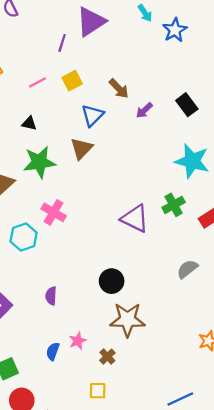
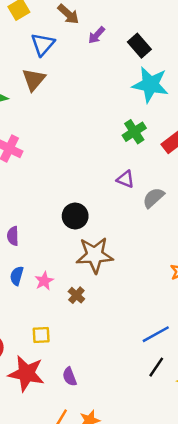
black rectangle: (187, 105) -> (139, 46), moved
purple triangle: (135, 219) -> (125, 179), moved, size x0.6
blue semicircle: (53, 351) -> (17, 276), moved
yellow square: (98, 391) -> (41, 335), moved

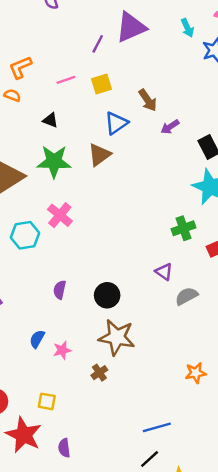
purple semicircle: (13, 236) -> (60, 290), moved
brown cross: (76, 295) -> (99, 373), moved

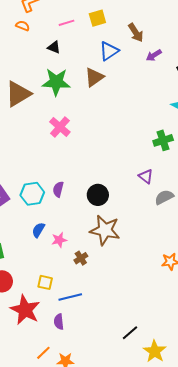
pink line: (66, 80) -> (66, 23), moved
cyan hexagon: (25, 235) -> (32, 194), moved
brown cross: (99, 373) -> (81, 258), moved
blue line: (157, 427) -> (70, 297), moved

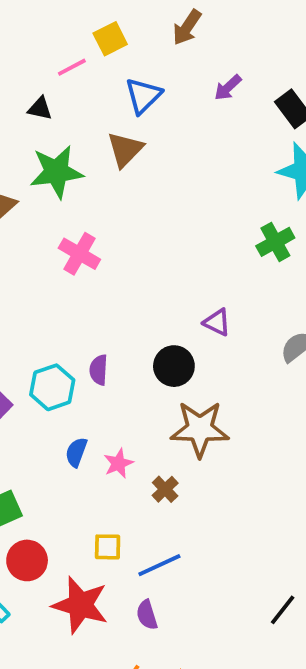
pink line: (66, 23) -> (72, 67), moved
brown arrow: (136, 33) -> (187, 27), moved, turned 78
purple triangle: (146, 176) -> (217, 322), moved

